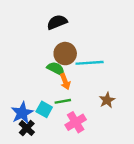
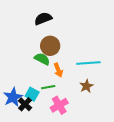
cyan line: (90, 63) -> (88, 63), moved
orange arrow: (65, 81) -> (58, 70), moved
black cross: (27, 128) -> (25, 104), moved

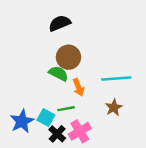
black cross: (25, 104) -> (57, 134), moved

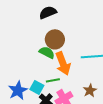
orange arrow: (79, 87) -> (63, 63), size x1.6
brown star: (114, 107) -> (90, 90), moved

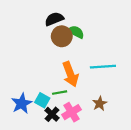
brown circle: (55, 39) -> (62, 36), moved
green semicircle: (47, 52) -> (76, 32), moved

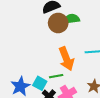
green semicircle: (76, 32) -> (71, 19), turned -35

